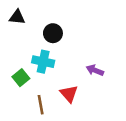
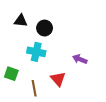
black triangle: (17, 17) -> (21, 21), moved
green square: (21, 78) -> (11, 74), moved, turned -32

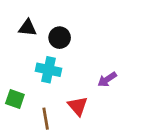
purple arrow: (80, 59) -> (107, 79), turned -56

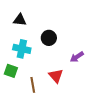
black circle: (60, 38) -> (49, 38), moved
cyan cross: (48, 70) -> (22, 49), moved

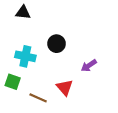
black triangle: (20, 20) -> (23, 12), moved
brown line: (33, 85) -> (38, 98), turned -56

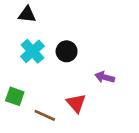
cyan cross: (25, 56) -> (33, 51), moved, turned 36
purple arrow: (89, 66) -> (105, 77), turned 49

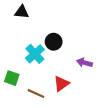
cyan cross: (33, 51) -> (35, 54), moved
red triangle: (76, 103) -> (61, 84), turned 35

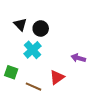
black triangle: (22, 12) -> (20, 24), moved, turned 40
black circle: (54, 42) -> (41, 28), moved

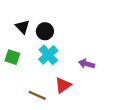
cyan cross: (32, 50) -> (48, 55), moved
green square: (11, 72) -> (12, 57), moved

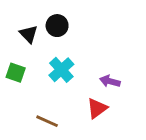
black circle: (45, 31) -> (57, 26), moved
red triangle: (63, 85) -> (97, 108), moved

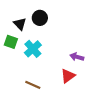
cyan cross: (61, 70) -> (33, 49), moved
green square: (16, 73) -> (11, 42), moved

